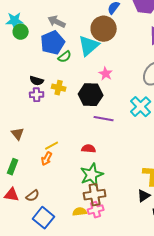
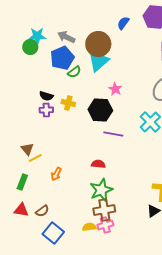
cyan star: (15, 21) -> (37, 36), moved
brown circle: (104, 29) -> (98, 44), moved
yellow line: (52, 146) -> (35, 158), moved

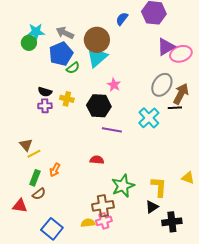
green rectangle: (22, 182) -> (35, 178), moved
green star: (101, 190) -> (123, 186), moved
brown semicircle: (42, 211) -> (39, 194), moved

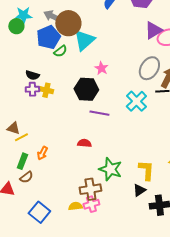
brown circle: (97, 40) -> (68, 23), moved
yellow cross: (67, 99) -> (46, 90), moved
brown triangle: (26, 145) -> (13, 128), turned -32
green star: (123, 186) -> (110, 169), turned -30

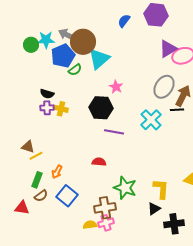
cyan star: (23, 15) -> (46, 40), moved
blue square: (39, 212) -> (67, 196), moved

